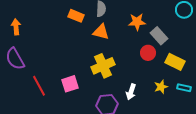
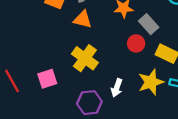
yellow cross: (103, 66) -> (85, 58), turned -30
yellow star: (161, 87) -> (151, 82), size x1.6

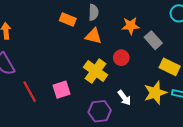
red circle: (136, 43) -> (121, 58), moved
white arrow: (117, 88) -> (124, 98), turned -56

